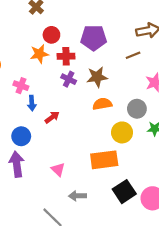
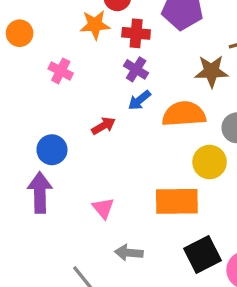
brown star: (97, 77) -> (211, 71), moved
blue arrow: (32, 103) -> (139, 100), moved, turned 48
orange semicircle: (102, 104) -> (184, 114), size x1.4

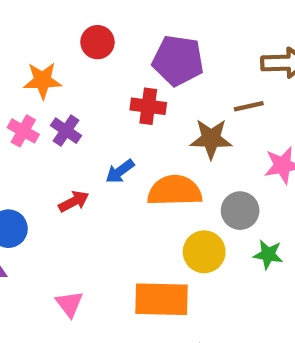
orange star: (95, 25) -> (42, 80), moved
red cross: (136, 33) -> (148, 106), moved
purple cross: (136, 69) -> (66, 131), moved

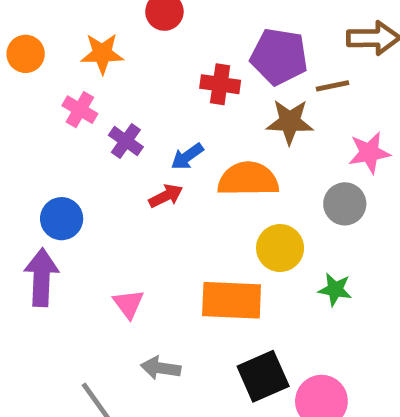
purple pentagon: (178, 60) -> (279, 57), moved
purple cross: (66, 131) -> (126, 141), moved
red arrow: (74, 201) -> (166, 196), moved
gray circle: (240, 211) -> (345, 204), moved
green star: (268, 254) -> (335, 289), moved

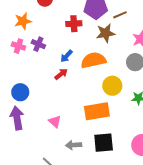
purple cross: (126, 141) -> (38, 44), moved
black square: (263, 376) -> (104, 143), moved, turned 30

